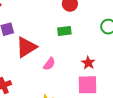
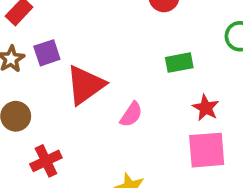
green rectangle: (64, 31) -> (179, 63), moved

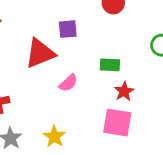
purple square: (47, 53) -> (68, 29), moved
green rectangle: (179, 63) -> (110, 65), moved

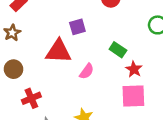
red triangle: (40, 53) -> (58, 51), turned 36
green rectangle: (110, 65) -> (118, 50), turned 42

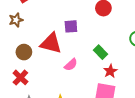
brown circle: (14, 69) -> (24, 52), moved
red cross: (31, 98) -> (20, 77), turned -35

